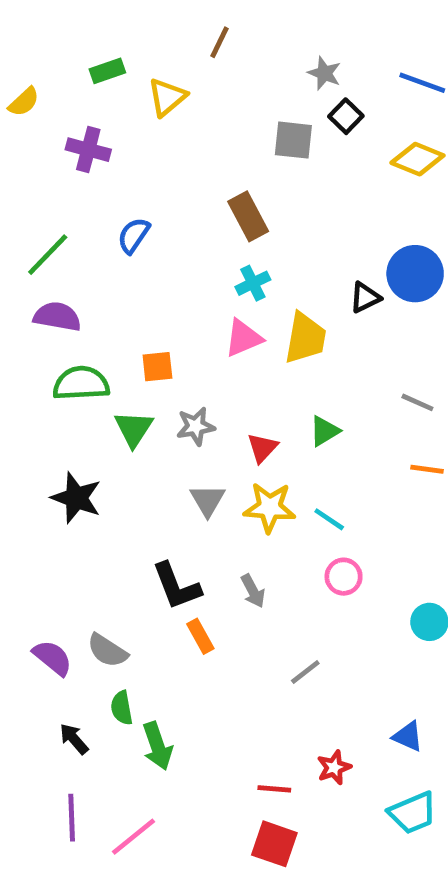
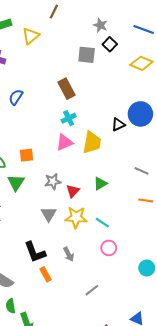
gray star: (196, 426) -> (53, 181), moved

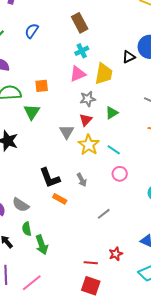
gray star: (53, 181) -> (88, 99), moved
gray triangle: (49, 214) -> (67, 132), moved
yellow star: (76, 217) -> (89, 145), turned 30
orange rectangle: (45, 274) -> (60, 199), turned -32

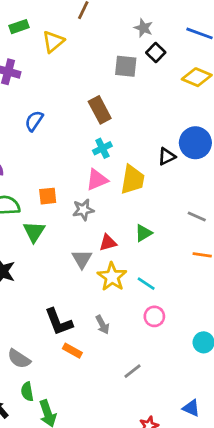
gray star: (88, 99) -> (83, 210), moved
red triangle: (86, 120) -> (108, 243), turned 32

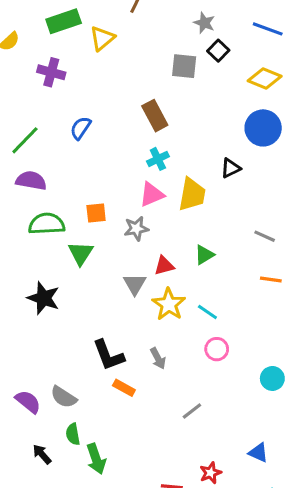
green rectangle: (19, 27) -> (64, 21), size x1.5
blue circle: (195, 143) -> (263, 128), moved

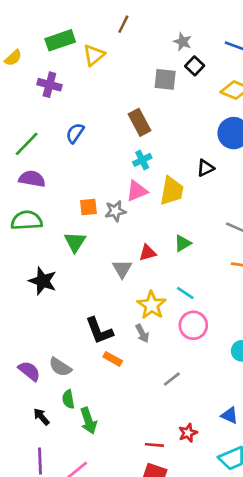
green semicircle: (47, 224) -> (27, 220), moved
gray star: (136, 228) -> (115, 211), moved
yellow star: (169, 304) -> (152, 305), moved
pink circle: (217, 349) -> (193, 325), size x1.4

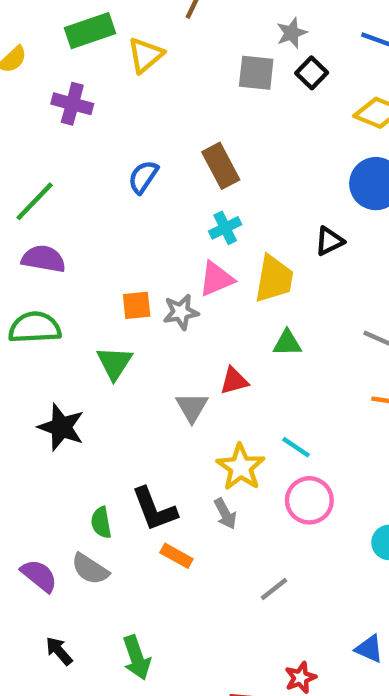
gray star: (183, 42) -> (292, 33), turned 30
gray square: (165, 79) -> (256, 73), moved
blue semicircle: (75, 133) -> (143, 177), moved
green triangle: (183, 243) -> (287, 343), moved, turned 30
green semicircle: (68, 399) -> (101, 523), moved

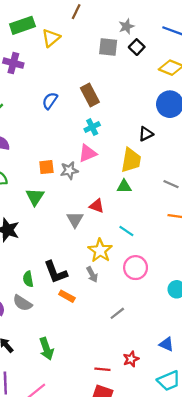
yellow trapezoid: (274, 279) -> (131, 160), moved
red triangle: (234, 381) -> (97, 206), turned 35
cyan line: (296, 447) -> (126, 231), moved

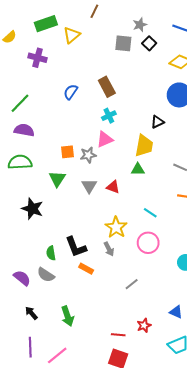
gray triangle: (75, 220) -> (89, 186), moved
cyan line: (126, 231) -> (150, 213), moved

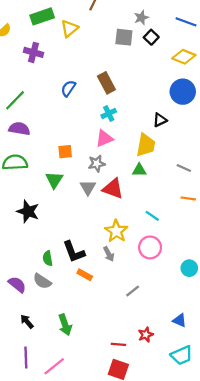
gray star: (88, 155) -> (97, 164), moved
red triangle: (113, 187) -> (113, 189), size x1.5

